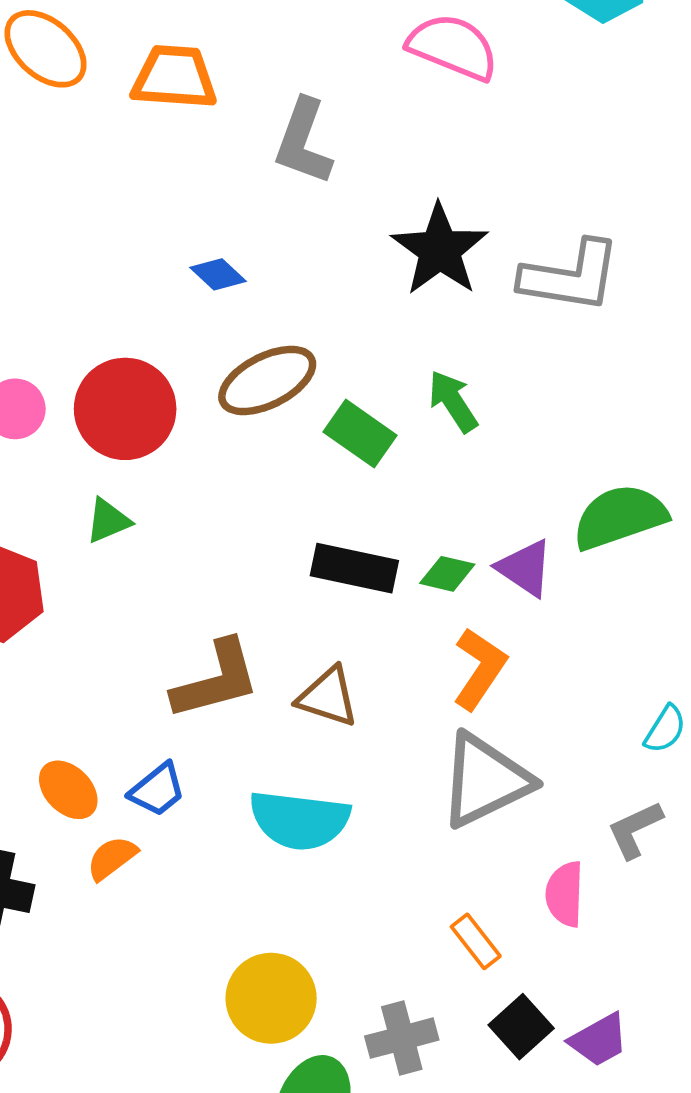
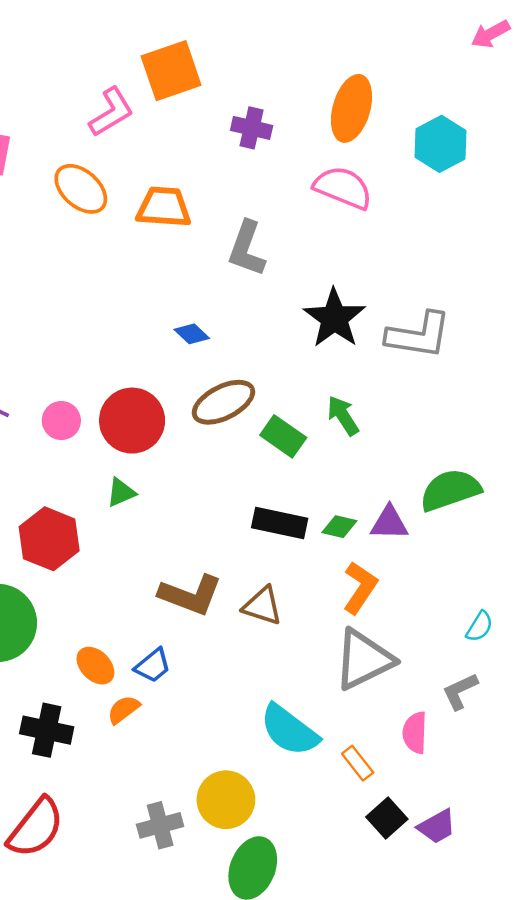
purple triangle: (525, 568) -> (389, 523), turned -33
brown L-shape: (216, 680) -> (191, 595), turned 36
cyan semicircle: (299, 820) -> (289, 730), moved, turned 30
gray cross: (402, 1038) -> (160, 825), moved

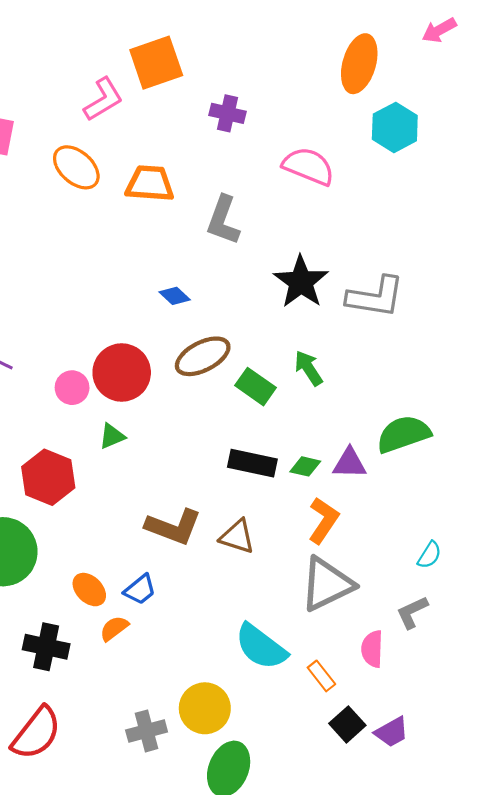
orange ellipse: (352, 108) -> (359, 64), moved
pink circle: (61, 421) -> (72, 388), moved

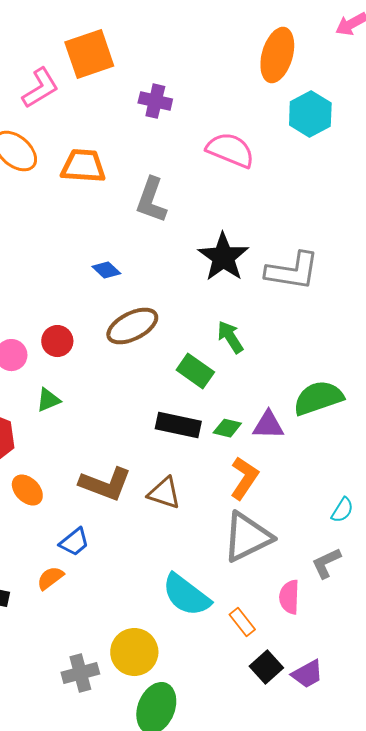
red circle: (122, 372) -> (57, 341), size x0.6
green rectangle: (256, 387) -> (195, 371), moved
orange ellipse: (89, 590) -> (27, 490), moved

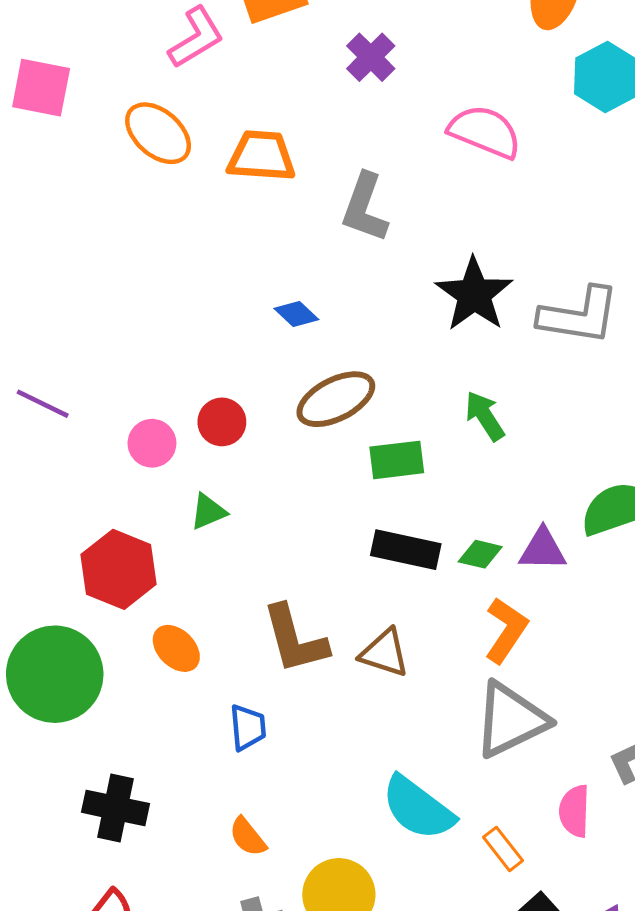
purple cross: (155, 101) -> (371, 57), turned 32
green rectangle: (195, 371) -> (397, 460), moved, turned -42
brown L-shape: (105, 484) -> (295, 639), turned 54
blue trapezoid: (74, 542) -> (248, 727), turned -56
orange semicircle: (50, 578) -> (248, 837), moved, turned -92

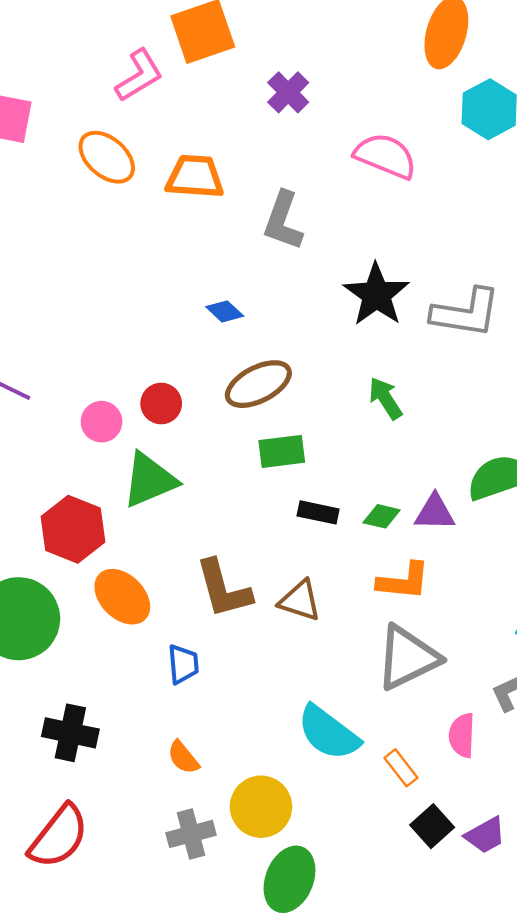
green rectangle: (397, 460) -> (282, 451), moved
green triangle: (208, 512) -> (149, 480), size x1.8
black rectangle: (406, 550) -> (318, 512), size x0.7
orange L-shape: (506, 630) -> (404, 581), turned 62
orange ellipse: (176, 648) -> (122, 597), size x1.4

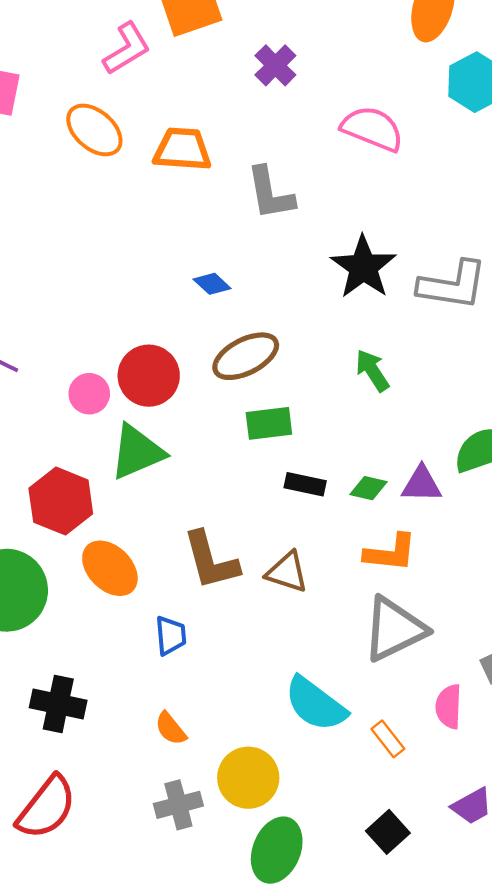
gray L-shape: (283, 221) -> (270, 193), turned -30
red circle: (161, 404) -> (149, 376), size x1.5
black square: (432, 826) -> (388, 832), moved

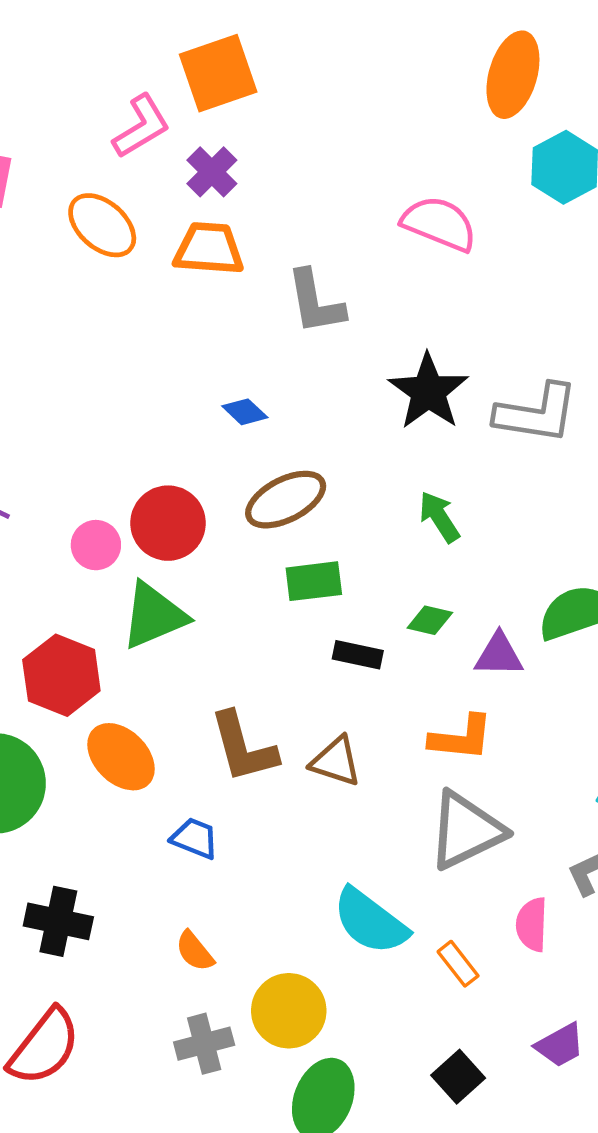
purple cross: (275, 65) -> (212, 172), moved
green diamond: (368, 488) -> (430, 620), moved
blue trapezoid: (171, 635) -> (195, 838), turned -63

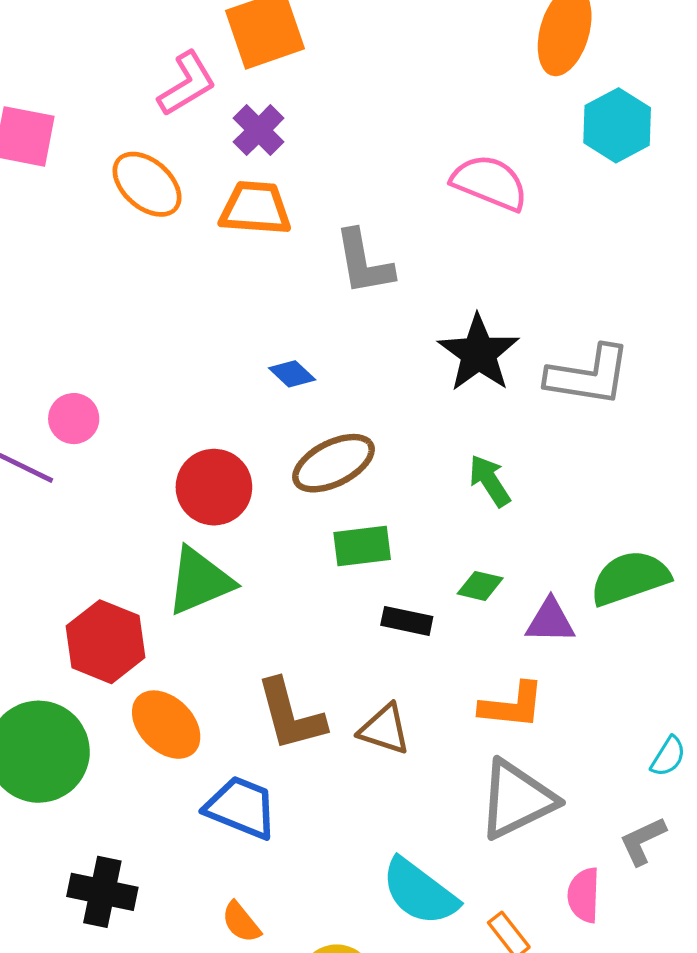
pink circle: (96, 545) -> (74, 419), moved
blue trapezoid: (195, 838) -> (241, 807), size x1.5

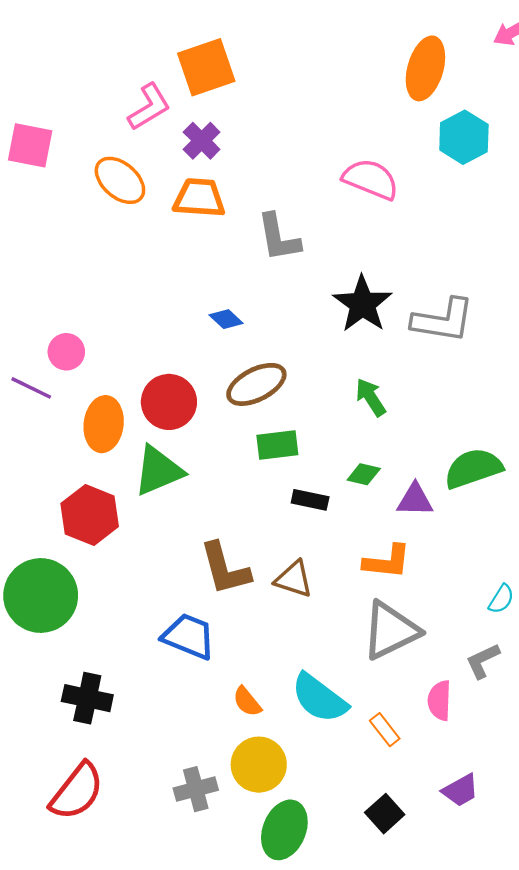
orange ellipse: (166, 725) -> (104, 424), moved, turned 52
orange semicircle: (241, 922) -> (247, 702), moved

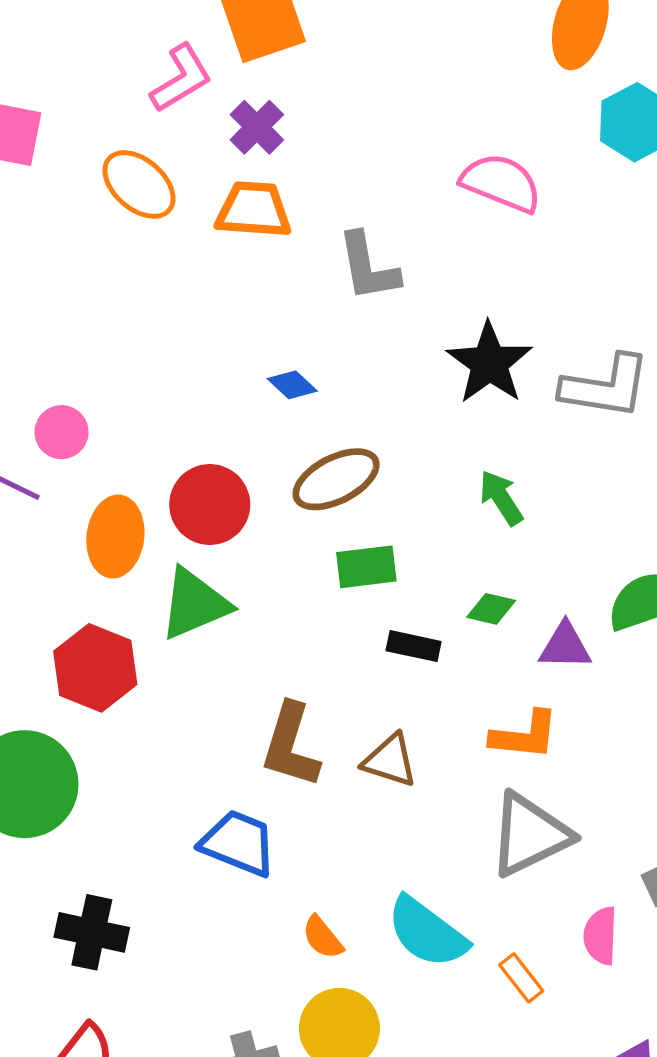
brown L-shape: (225, 569) -> (291, 745), turned 32

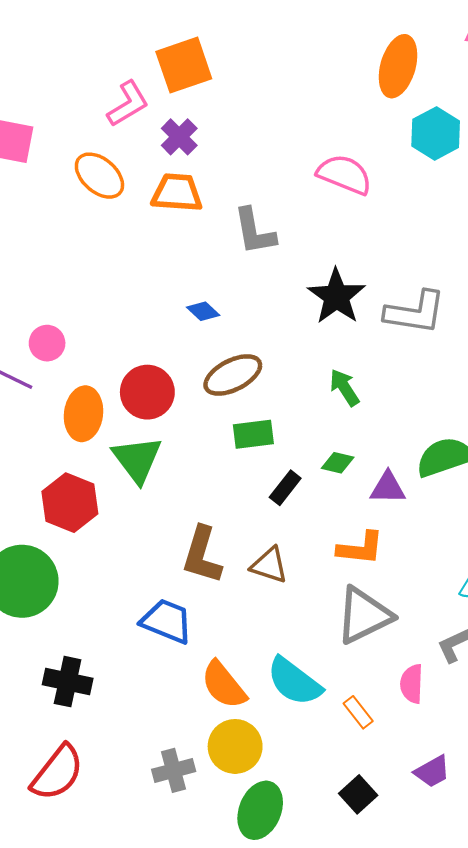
green triangle: (195, 604) -> (137, 459), turned -44
black rectangle: (414, 646) -> (285, 488), turned -64
orange semicircle: (323, 937) -> (224, 685), size x1.6

